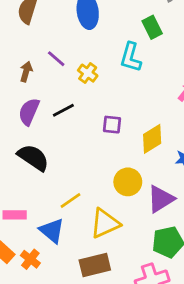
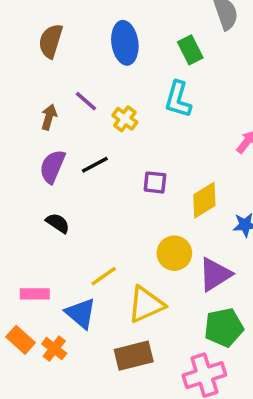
green rectangle: (152, 27) -> (190, 50), moved
black semicircle: (33, 158) -> (58, 223), size x0.6

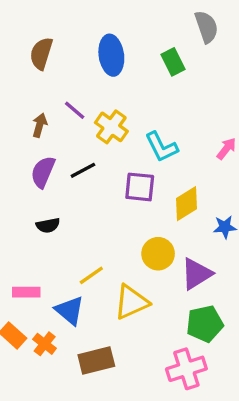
cyan L-shape: (178, 99) -> (161, 147), moved, turned -42
yellow cross: (125, 119) -> (111, 127), size x1.4
purple square: (155, 182) -> (140, 187), size x1.4
black semicircle: (58, 223) -> (48, 225), turned 135
brown rectangle: (134, 356) -> (96, 360), moved

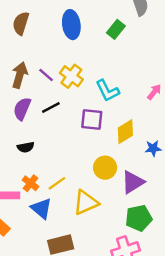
green rectangle: (173, 62) -> (116, 29), turned 66
purple line: (75, 110) -> (46, 75), moved
brown arrow: (40, 125) -> (20, 75), size x1.5
orange cross: (45, 344) -> (30, 183), moved

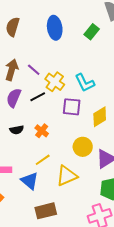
yellow cross: (71, 76) -> (55, 82), moved
orange cross: (30, 183) -> (42, 131), moved

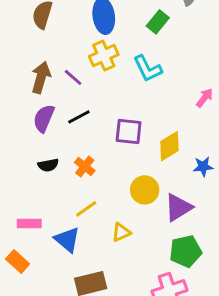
yellow cross: (55, 82) -> (104, 55), moved, turned 30
cyan L-shape: (85, 83) -> (148, 69), moved
yellow triangle: (67, 176) -> (121, 232), size x0.6

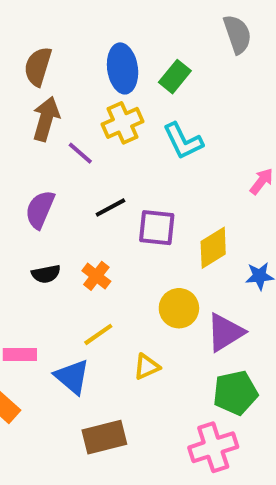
green rectangle: (158, 22) -> (175, 77), moved
brown arrow: (41, 77) -> (46, 119), moved
black line: (79, 117) -> (110, 207), moved

